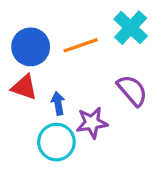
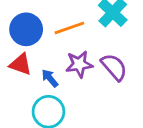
blue arrow: (58, 103) -> (50, 78), turned -30
purple star: (92, 123) -> (79, 64), moved

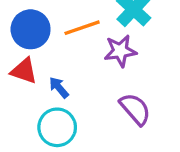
purple star: (79, 64) -> (120, 51), moved
purple semicircle: (114, 67) -> (135, 109), moved

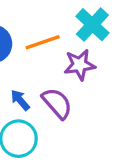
purple semicircle: (135, 109) -> (57, 103), moved

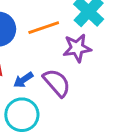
blue arrow: (20, 100) -> (23, 80), turned -84

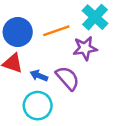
blue arrow: (23, 80) -> (39, 76), turned 56

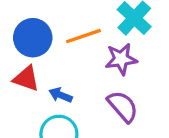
purple semicircle: (68, 78) -> (123, 106), moved

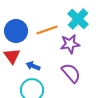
red triangle: (26, 79) -> (12, 56), turned 36

